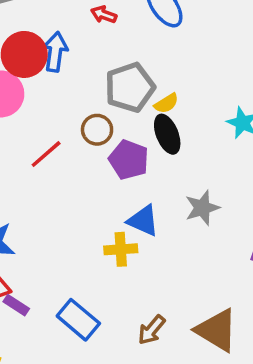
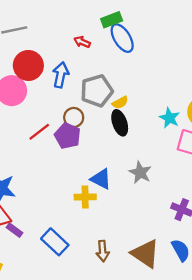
blue arrow: (55, 52) -> (61, 75), moved
purple pentagon: (129, 160) -> (67, 136), moved
gray star: (202, 208) -> (140, 172), turned -30
brown arrow: (152, 330) -> (103, 251), turned -48

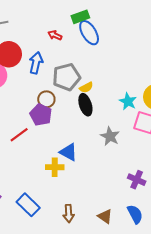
red line: (39, 132) -> (19, 135), moved
gray star: (140, 172) -> (110, 136), moved
brown triangle: (145, 254) -> (105, 216), size x0.6

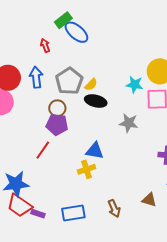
red arrow: (55, 35) -> (45, 45), turned 64
black ellipse: (85, 105) -> (96, 101), turned -40
blue rectangle: (28, 205) -> (73, 213), turned -35

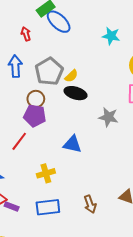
cyan star: (135, 85) -> (111, 36), moved
yellow cross: (86, 169) -> (46, 173), moved

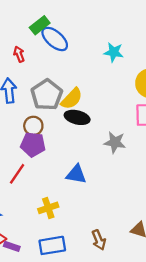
yellow semicircle: (71, 76) -> (72, 99), size x1.5

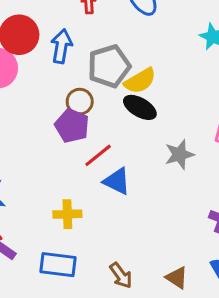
gray star: (115, 142) -> (179, 154), turned 30
red line: (17, 174) -> (98, 155), moved
brown arrow: (99, 240) -> (121, 275), turned -30

